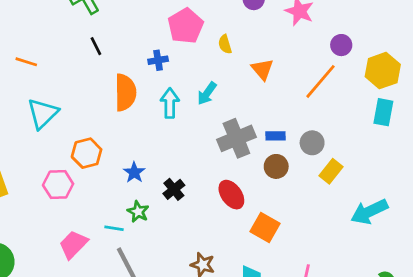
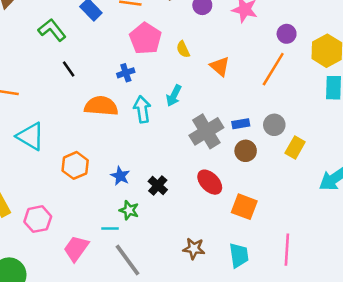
orange semicircle: (125, 92) -> (101, 106), turned -76
cyan triangle: (43, 113) -> (31, 136), turned -36
pink hexagon: (58, 185) -> (38, 219), moved

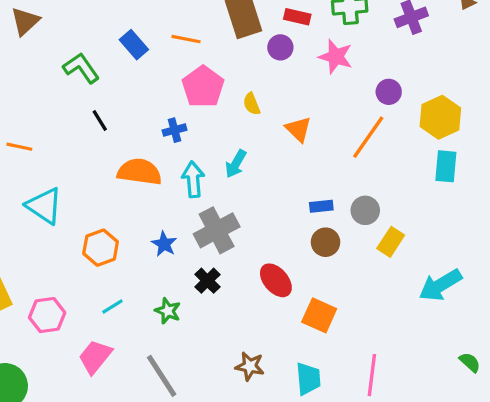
gray cross: (206, 131) -> (217, 230), moved
blue star: (120, 176) -> (164, 244), moved
cyan line: (110, 228) -> (112, 307), moved, turned -35

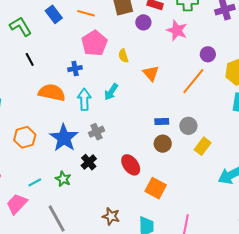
gray cross: (217, 230) -> (96, 132), size x0.6
blue star: (164, 244) -> (64, 138), size x1.8
cyan line: (112, 307) -> (35, 182), moved

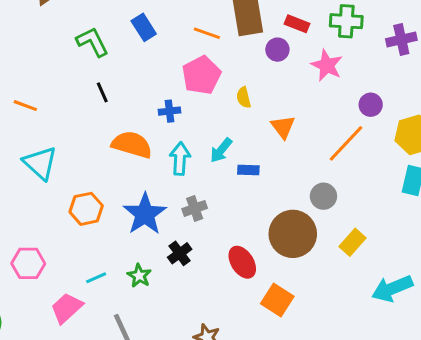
orange line: (86, 13) -> (207, 33), moved
blue rectangle: (162, 121) -> (248, 170), moved
gray circle: (188, 126) -> (323, 196), moved
brown circle: (163, 144) -> (293, 234), size x1.8

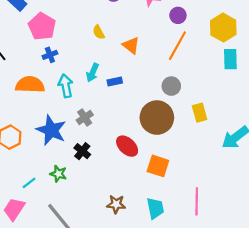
pink pentagon: (201, 75) -> (42, 26), moved
purple circle: (371, 105) -> (178, 15), moved
yellow rectangle: (352, 242) -> (200, 113), turned -42

